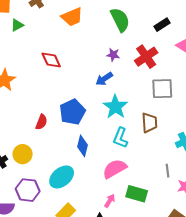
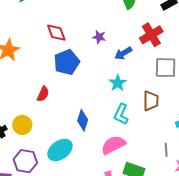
purple star: (113, 55) -> (99, 37), moved
blue arrow: (104, 79) -> (123, 53), moved
cyan star: (115, 107) -> (118, 83), size x0.7
blue pentagon: (72, 112) -> (67, 62), moved

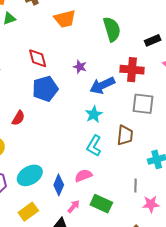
red cross: (151, 35) -> (132, 70), turned 30
blue arrow: (123, 53) -> (102, 85), size x1.4
blue diamond: (83, 120) -> (59, 185), moved
pink semicircle: (113, 145) -> (83, 176), size x0.7

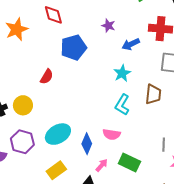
red diamond: (38, 58) -> (53, 15), moved
blue arrow: (102, 85) -> (131, 44), size x0.7
pink semicircle: (83, 176) -> (112, 134), turned -150

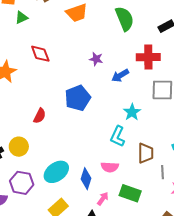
blue pentagon: (74, 47) -> (78, 98), moved
cyan star: (122, 73) -> (132, 112), moved
brown trapezoid: (153, 94) -> (146, 153), moved

